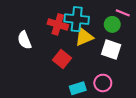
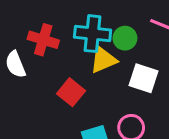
red cross: (58, 24) -> (43, 40), moved
green circle: (112, 24) -> (125, 38), moved

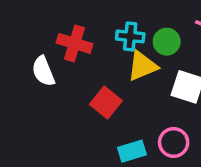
cyan cross: (93, 34) -> (130, 36), size x0.7

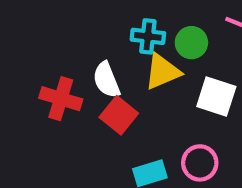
red cross: (75, 43) -> (61, 99), moved
white semicircle: (43, 71) -> (106, 80), moved

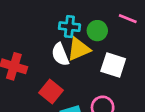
white semicircle: (106, 80) -> (60, 54), moved
red square: (119, 115) -> (51, 91), moved

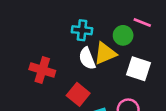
pink line: (128, 19) -> (142, 23), moved
cyan cross: (69, 27) -> (82, 30), moved

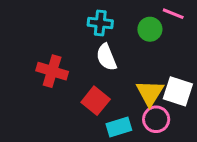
yellow triangle: (105, 53) -> (150, 93), moved, turned -35
white square: (138, 69) -> (178, 91), moved

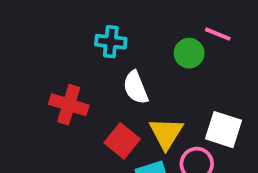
cyan cross: (100, 23) -> (111, 42), moved
yellow triangle: (150, 93) -> (166, 133), moved

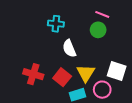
pink line: (218, 34) -> (102, 14), moved
red cross: (69, 105) -> (33, 74), moved

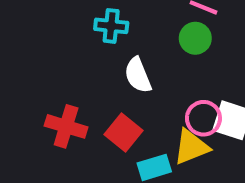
yellow triangle: (86, 73) -> (191, 147), moved, turned 36
pink circle: (102, 90) -> (203, 118), moved

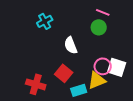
cyan cross: (111, 26) -> (45, 21), moved, turned -35
red cross: (66, 126) -> (36, 84), moved

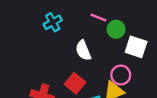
pink line: (103, 12) -> (98, 18), moved
white square: (117, 67) -> (136, 47), moved

